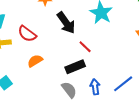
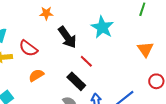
black rectangle: (75, 67) -> (76, 81), turned 66

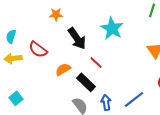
orange semicircle: (36, 75) -> (63, 69), moved

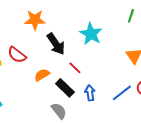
orange star: (56, 14) -> (35, 20), size x1.5
blue line: (134, 99) -> (122, 93), moved
blue arrow: (106, 102) -> (90, 93), moved

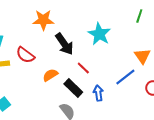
blue line: (122, 93) -> (125, 77), moved

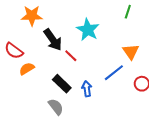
red line: (83, 68) -> (71, 56), moved
orange semicircle: (50, 75) -> (27, 69), moved

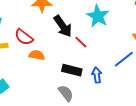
orange semicircle: (27, 69) -> (37, 55), turned 42
black rectangle: (62, 84) -> (72, 70), turned -30

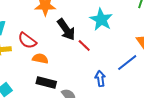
black rectangle: (72, 70) -> (46, 83), moved

